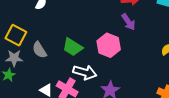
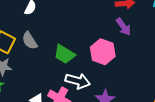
gray semicircle: (39, 50) -> (30, 41), moved

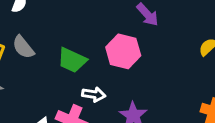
white arrow: (78, 81) -> (94, 94), size x0.7

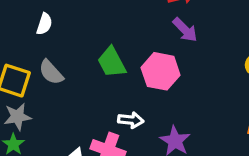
green trapezoid: (72, 60) -> (112, 62), moved, turned 40

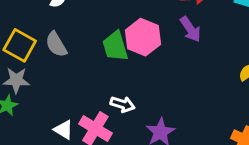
pink hexagon: (161, 71) -> (143, 37), moved

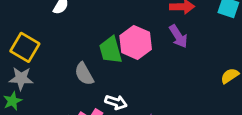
gray semicircle: (56, 44) -> (84, 74), moved

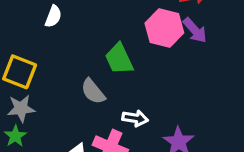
pink hexagon: (136, 42) -> (164, 28), moved

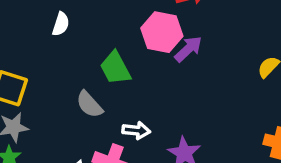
white semicircle: (53, 16) -> (61, 24), moved
purple arrow: (195, 30) -> (188, 49), moved, turned -88

